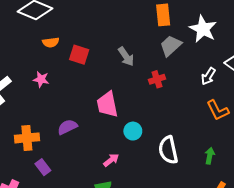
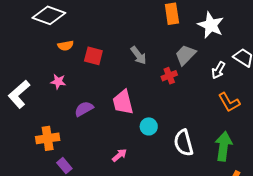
gray trapezoid: (171, 46) -> (185, 55), moved
purple semicircle: (67, 127) -> (84, 109), moved
green arrow: (210, 156) -> (224, 146), size x1.8
pink arrow: (111, 160) -> (119, 155), moved

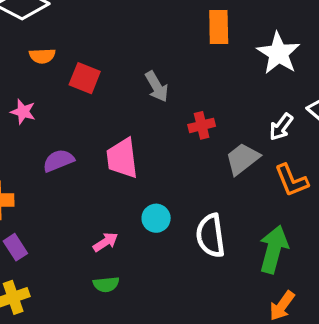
gray trapezoid: (185, 55) -> (242, 159), moved
cyan circle: (149, 126) -> (156, 218), moved

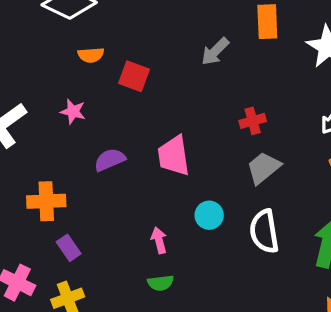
gray arrow: (157, 87) -> (215, 51), moved, turned 76
gray trapezoid: (242, 159) -> (263, 168), moved
pink arrow: (106, 242) -> (159, 240), turned -70

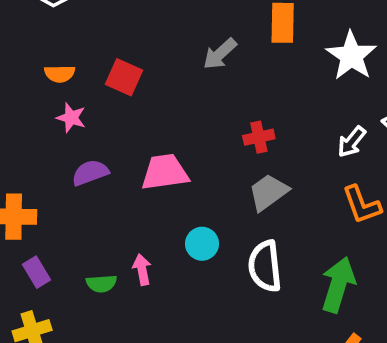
orange semicircle: (91, 55) -> (60, 74), moved
pink star: (73, 112) -> (71, 118), moved
pink trapezoid: (174, 156) -> (165, 172), turned 87
green semicircle: (161, 283) -> (101, 283), moved

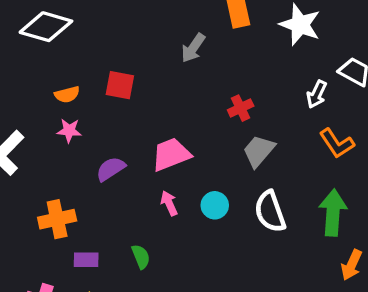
pink star: (71, 118) -> (69, 130), moved
pink arrow: (142, 270) -> (169, 203), moved
purple rectangle: (37, 272) -> (86, 260), turned -45
green semicircle: (101, 283) -> (141, 257), turned -95

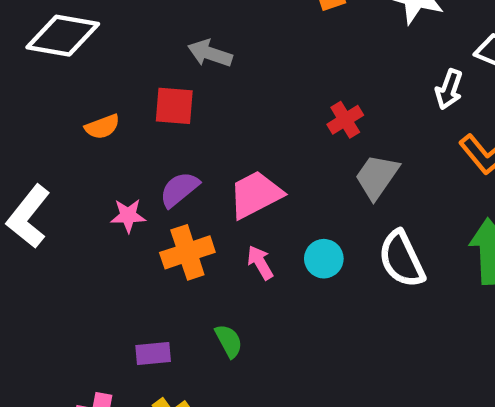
gray arrow: (193, 48) -> (210, 53), moved, turned 80
pink star: (69, 130) -> (128, 216), moved
purple semicircle: (111, 169) -> (179, 189), moved
orange cross: (57, 219) -> (187, 252), moved

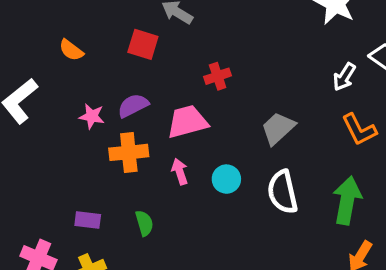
red cross: (345, 120) -> (218, 76), moved
orange semicircle: (102, 127) -> (71, 50), moved, turned 45

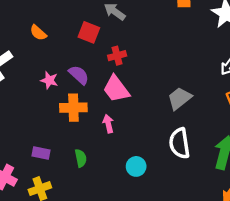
red cross: (218, 76) -> (117, 56), moved
purple semicircle: (133, 106) -> (79, 75), turned 65
pink trapezoid: (187, 122) -> (116, 89), turned -116
cyan circle: (226, 179) -> (136, 166), moved

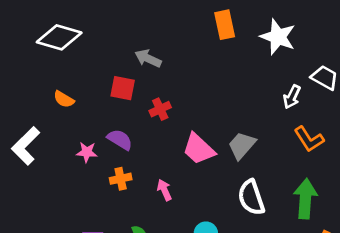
pink trapezoid: (116, 89) -> (199, 149), moved
orange cross: (73, 108) -> (121, 179), size x0.7

